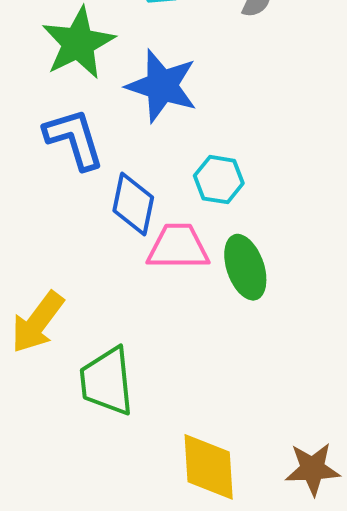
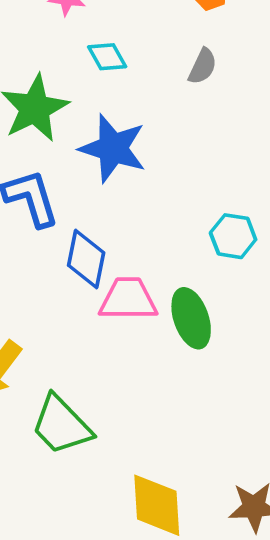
cyan hexagon: (219, 180) -> (233, 236), moved
green trapezoid: (107, 381) -> (61, 425), turned -38

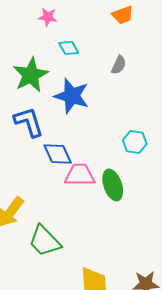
gray semicircle: (203, 66) -> (119, 65), moved
blue diamond: (86, 259) -> (58, 154), turned -36

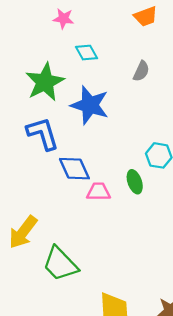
pink trapezoid: (80, 175) -> (99, 192), size x0.7
green ellipse: (113, 185) -> (135, 182), moved, size x0.7

